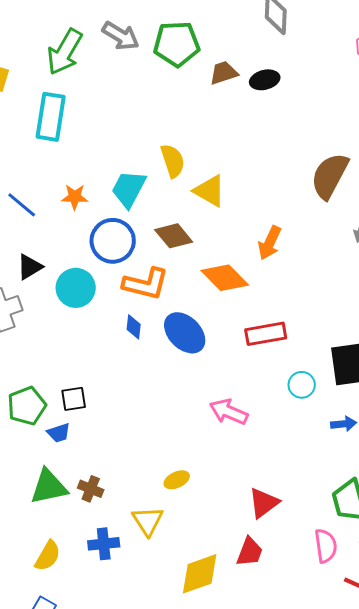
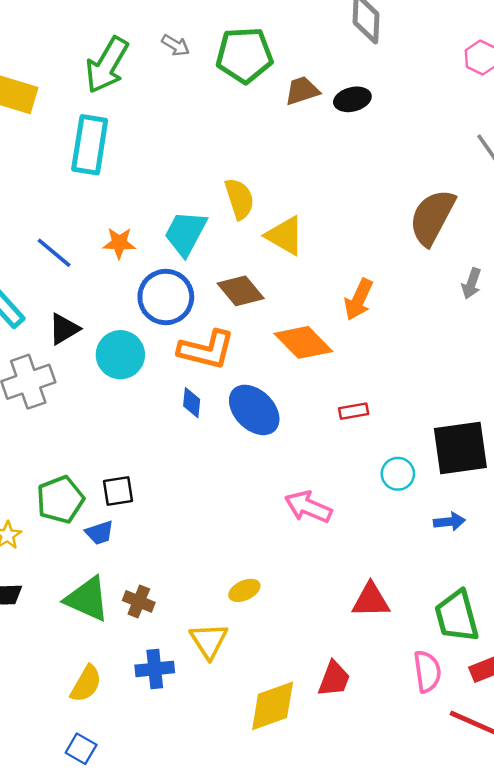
gray arrow: (121, 36) -> (176, 45), size x0.6
red rectangle: (266, 334) -> (354, 411), size x0.6
green triangle: (49, 487) -> (87, 599), turned 36
red triangle: (264, 503) -> (371, 600), moved, turned 36

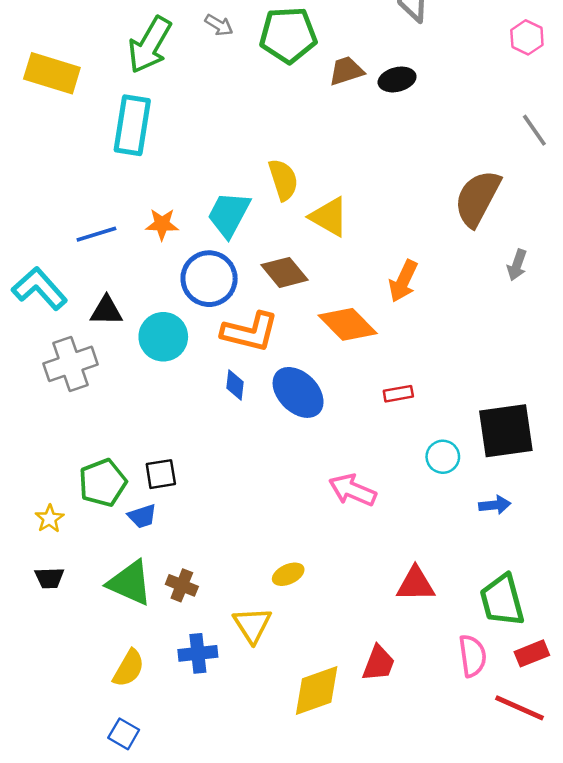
blue line: (54, 253) -> (96, 234), turned -57
black triangle: (64, 329) -> (106, 311), turned 32

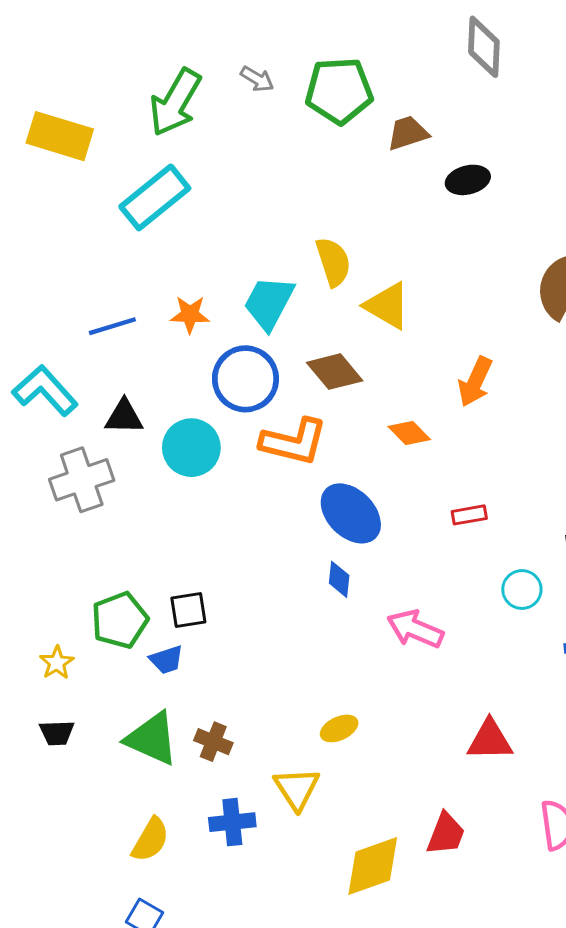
black ellipse: (397, 79) -> (468, 180), moved
cyan rectangle: (132, 125) -> (155, 197), turned 42
orange diamond: (348, 324) -> (409, 433), size x0.6
blue diamond: (235, 385) -> (339, 579), moved

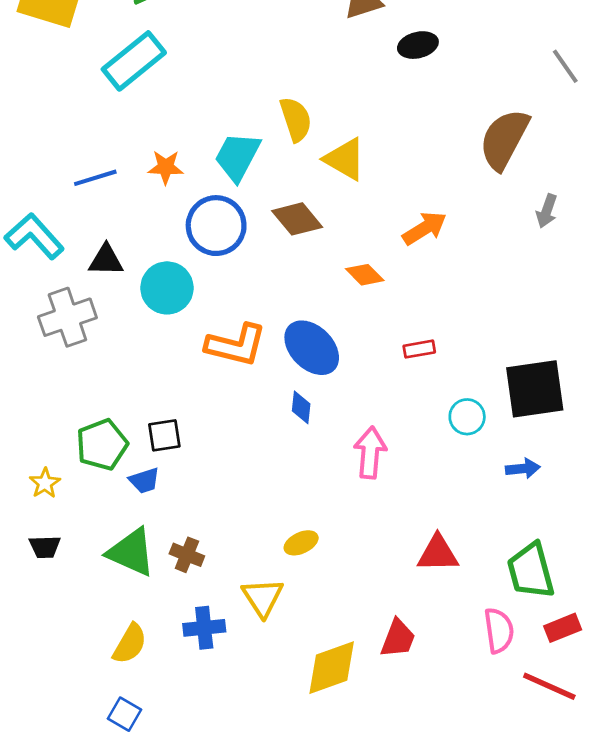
orange arrow: (475, 382) -> (425, 228), turned -147
orange L-shape: (294, 442) -> (236, 345), moved
pink arrow: (415, 629) -> (370, 453), turned 72

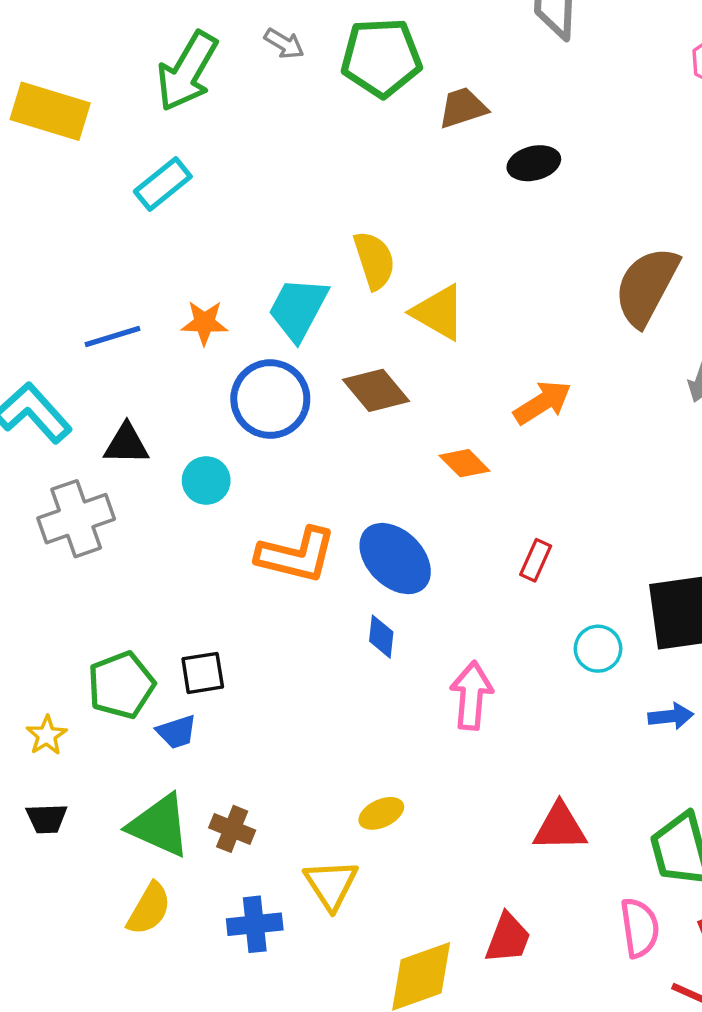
cyan rectangle: (134, 61) -> (163, 184), size x0.7
cyan circle: (167, 288) -> (206, 480), size x0.7
red rectangle: (419, 349) -> (536, 560), turned -56
yellow semicircle: (130, 644) -> (149, 909), moved

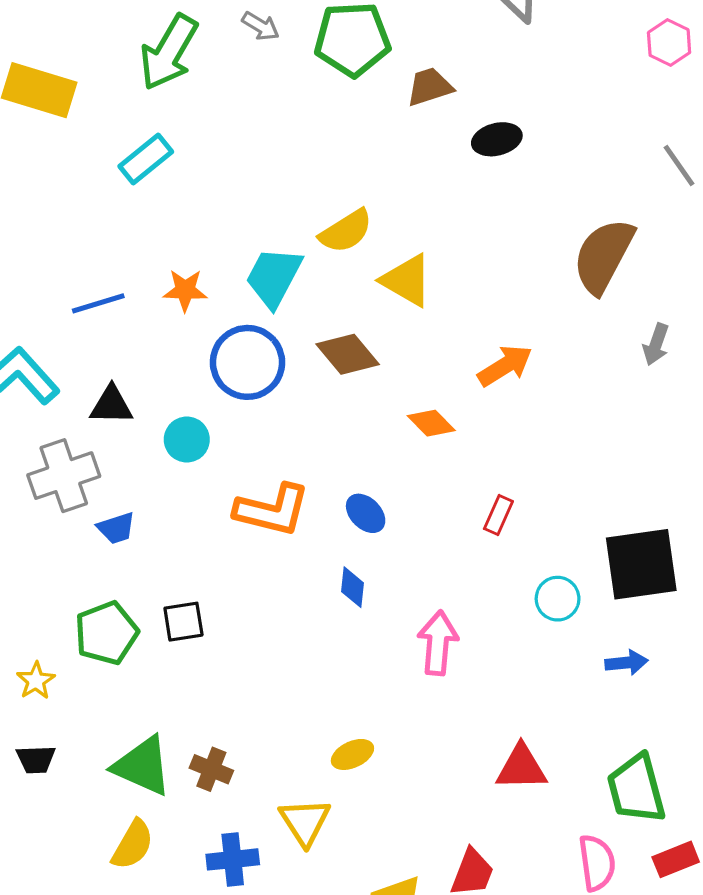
yellow semicircle: (374, 260) -> (346, 231), turned 76
blue ellipse: (395, 559) -> (366, 513), size x0.6
blue trapezoid: (177, 732) -> (116, 528), moved

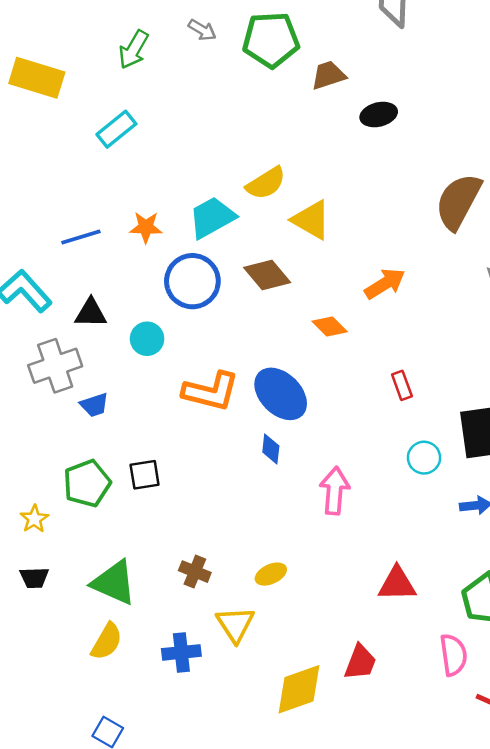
green arrow: (169, 52) -> (134, 50), size x0.7
cyan trapezoid: (274, 277) -> (212, 217), turned 33
blue ellipse: (366, 513) -> (281, 394), size x1.8
red rectangle: (498, 515) -> (402, 385), moved, turned -44
brown cross: (211, 769) -> (195, 572), moved

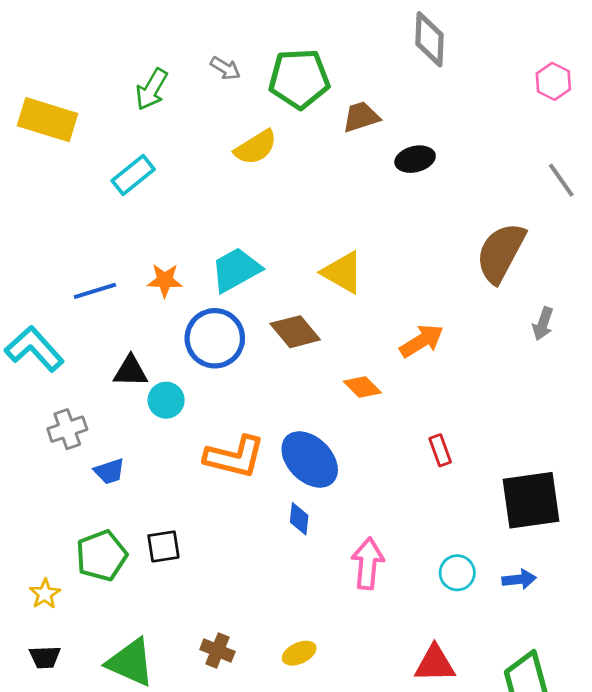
yellow semicircle: (266, 183) -> (256, 147), moved
black triangle: (91, 313) -> (130, 371), moved
gray cross: (55, 366) -> (67, 429), size x0.7
cyan circle: (424, 458) -> (457, 573), moved

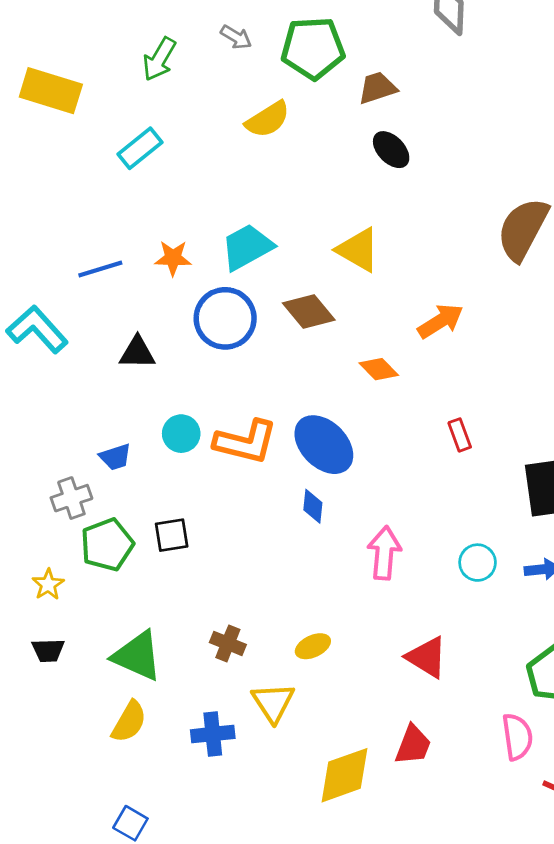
black ellipse: (415, 159) -> (391, 150), moved, turned 60
cyan circle: (166, 400) -> (181, 434), moved
gray cross: (67, 429) -> (71, 498), moved
red triangle: (435, 664) -> (427, 657), moved, turned 33

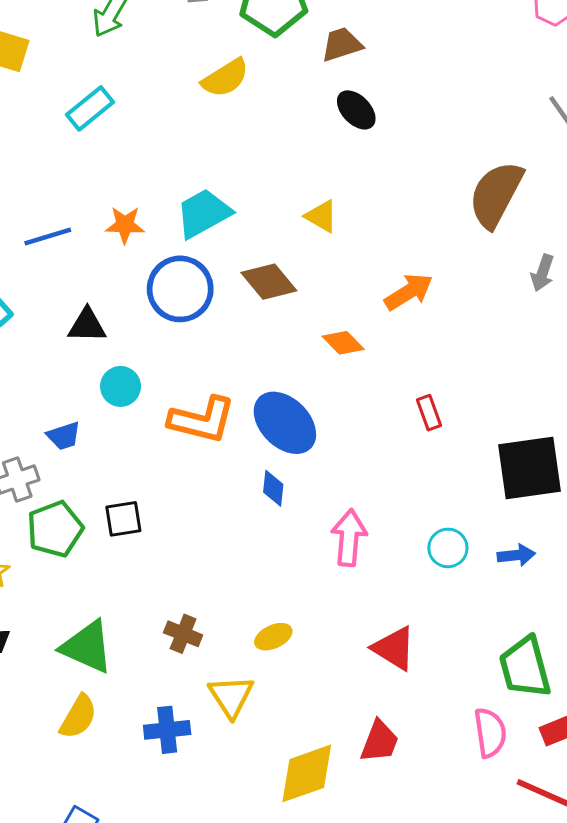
yellow triangle: (358, 250) -> (321, 216), size x0.7
cyan circle: (181, 434) -> (121, 386), moved

